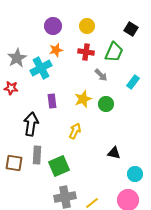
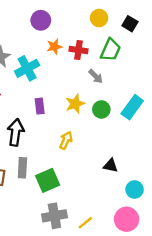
yellow circle: (87, 26) -> (99, 18), moved
orange star: (56, 50) -> (54, 47), moved
cyan rectangle: (133, 82) -> (132, 107), moved, size x1.5

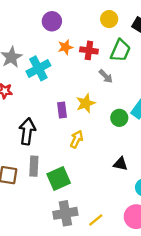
purple rectangle: (40, 106) -> (62, 110), moved
green circle: (101, 109) -> (119, 118), moved

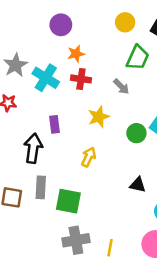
red cross: (89, 50) -> (81, 79), moved
cyan cross: (38, 68) -> (46, 78), turned -30
purple rectangle: (62, 110) -> (55, 124), moved
green square: (59, 178) -> (68, 201), turned 35
yellow line: (96, 220) -> (110, 248), turned -40

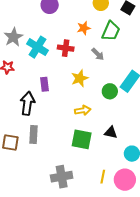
orange star: (76, 54) -> (84, 28), moved
yellow arrow: (89, 157) -> (83, 110), moved, turned 56
green square: (68, 201) -> (82, 139), moved
yellow line: (110, 248) -> (103, 177), moved

